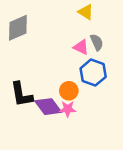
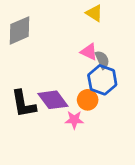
gray semicircle: (97, 42) -> (102, 60), moved
orange circle: (69, 91) -> (88, 100), moved
purple diamond: (48, 107) -> (53, 100), moved

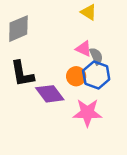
orange circle: (88, 100) -> (76, 76), moved
black L-shape: (24, 104) -> (22, 74), moved
pink star: (74, 120) -> (87, 113), moved, size x1.6

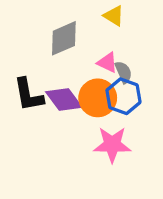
gray diamond: (18, 29) -> (64, 38), moved
orange circle: (76, 76) -> (98, 98), size x1.5
purple diamond: (50, 94) -> (64, 100), moved

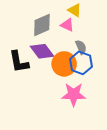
pink triangle: (107, 62) -> (67, 25), moved
purple diamond: (64, 100) -> (42, 51), moved

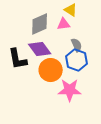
pink triangle: (67, 25) -> (64, 24), turned -32
orange circle: (64, 64) -> (51, 70), moved

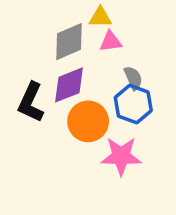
yellow triangle: (71, 10) -> (100, 17), moved, turned -32
purple diamond: (40, 49) -> (69, 85), turned -75
black L-shape: (18, 59) -> (31, 102), turned 35

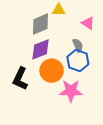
pink triangle: (111, 42) -> (88, 23), moved, turned 40
black L-shape: (31, 102) -> (20, 79), moved

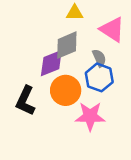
pink triangle: (88, 23) -> (112, 29), size x1.5
gray diamond: (40, 24) -> (67, 45), moved

